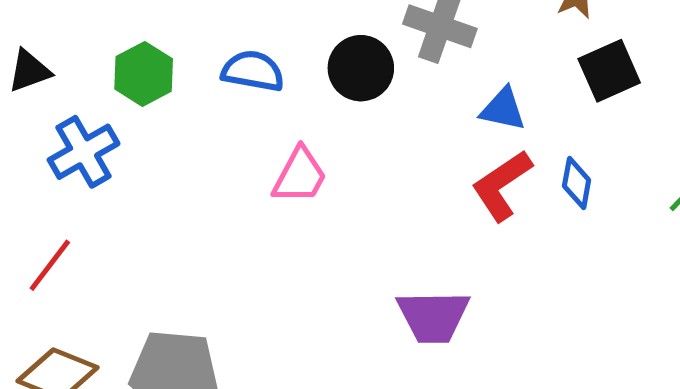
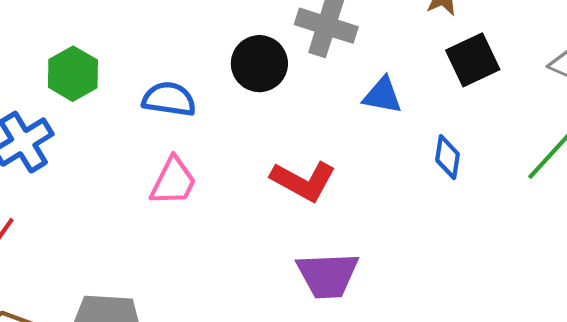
blue semicircle: (253, 71) -> (169, 99), moved
pink trapezoid: (300, 176) -> (173, 181), moved
red L-shape: (502, 185) -> (303, 181), moved, turned -116

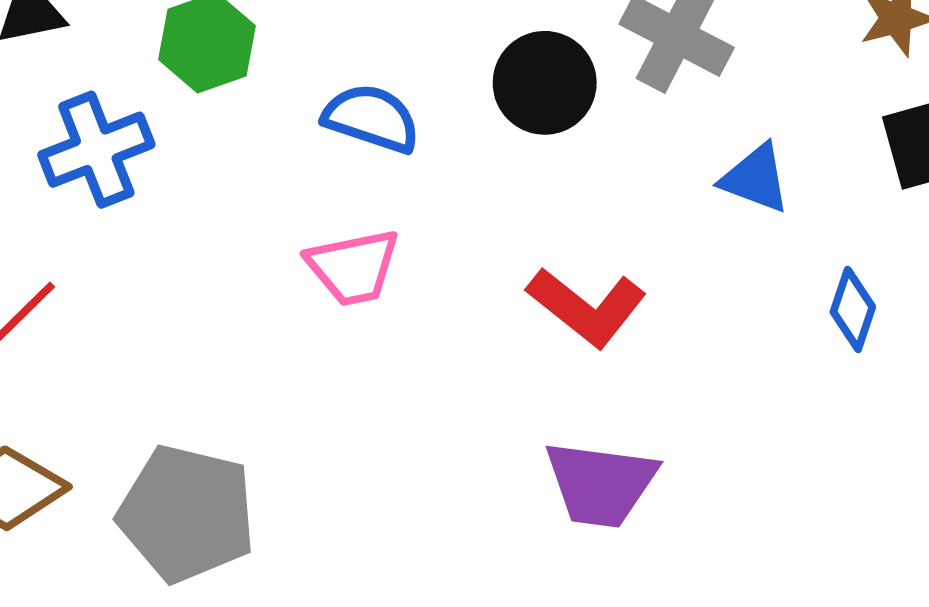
pink trapezoid: (173, 181) -> (353, 267), turned 42

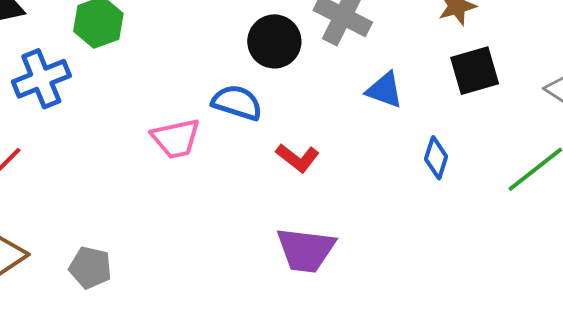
blue semicircle: (371, 118) -> (237, 103), moved
red L-shape: (587, 307) -> (298, 158), size x0.7
gray pentagon: (187, 513) -> (90, 268), size x0.6

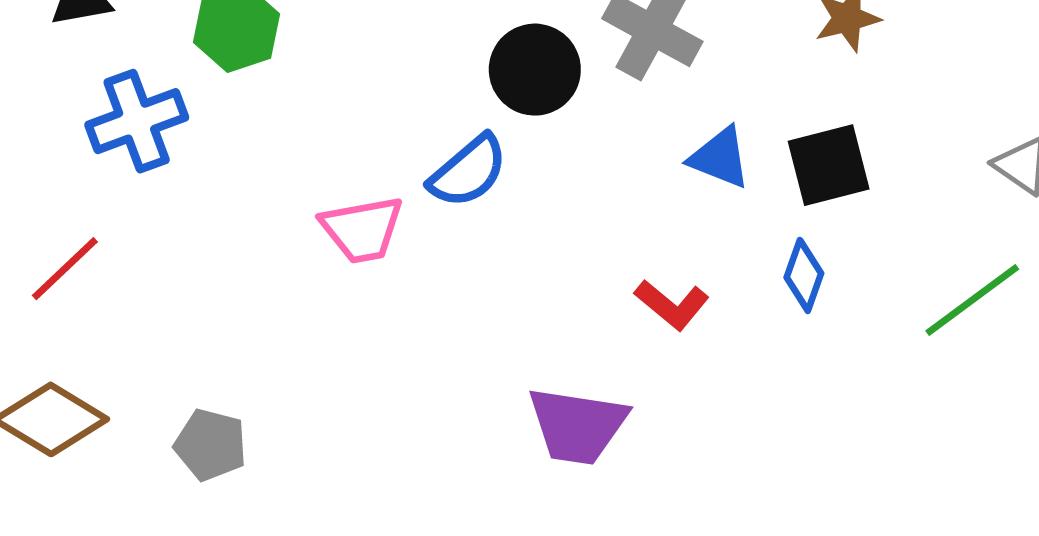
black square: (475, 71) -> (829, 165), moved
blue semicircle: (237, 103) -> (468, 171), turned 120
red L-shape: (298, 158) -> (672, 305), moved

